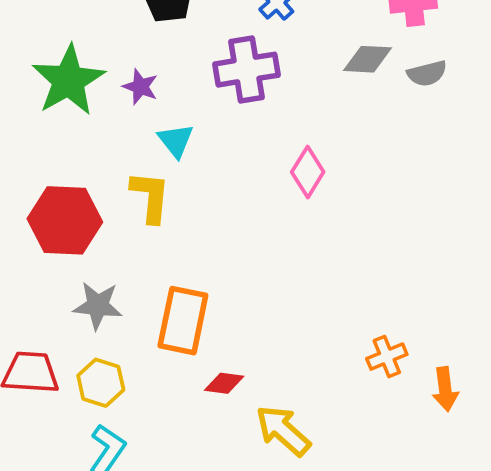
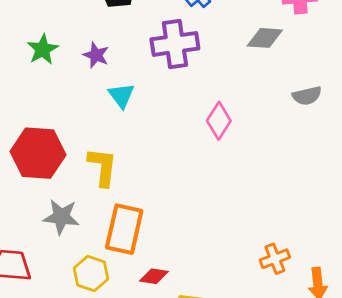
gray semicircle: (427, 73) -> (307, 96), moved
green star: (68, 80) -> (43, 49), size x0.6
yellow L-shape: (150, 197) -> (102, 167), moved
yellow hexagon: (101, 383) -> (91, 273), moved

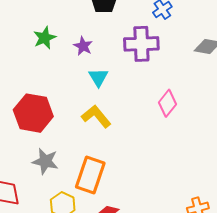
yellow L-shape: (102, 167) -> (96, 116), moved, turned -52

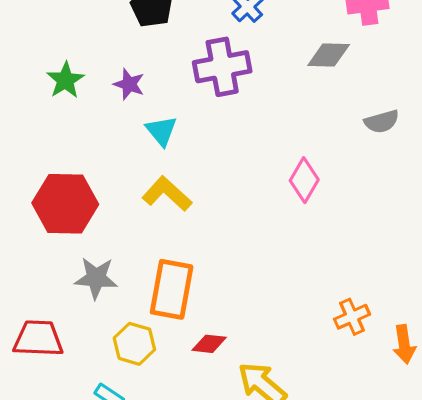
pink diamond: (168, 103) -> (304, 180), moved

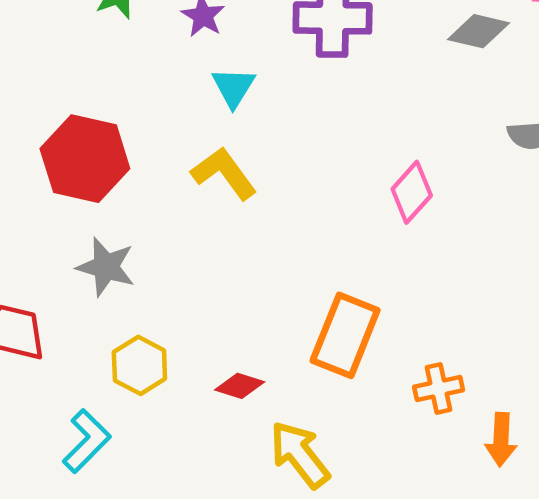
orange rectangle: (172, 289) -> (345, 335), moved

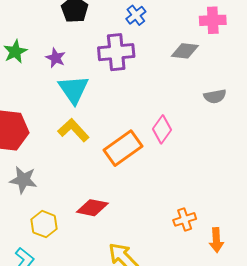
cyan triangle: (234, 87) -> (74, 90), size x1.5
orange rectangle: (345, 335) -> (123, 148), moved, turned 39
red diamond: (240, 386) -> (92, 208), moved, size x1.4

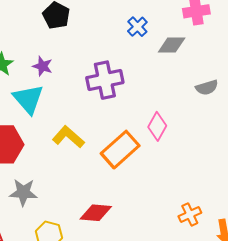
blue cross: (136, 15) -> (137, 27), moved
purple cross: (116, 52) -> (105, 80), moved
cyan triangle: (74, 90) -> (28, 99), moved

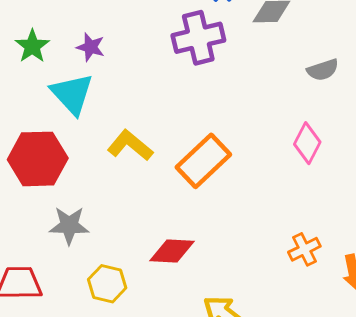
purple cross: (105, 80) -> (198, 38), moved
pink diamond: (157, 126) -> (307, 143), moved

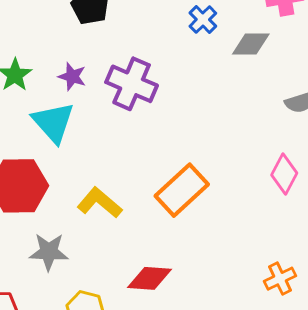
purple cross: (198, 38) -> (132, 84), moved, turned 36
yellow L-shape: (130, 145) -> (100, 203), moved

